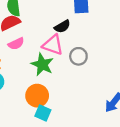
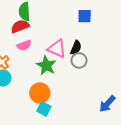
black semicircle: (62, 26) -> (76, 48), moved, turned -40

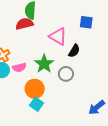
pink semicircle: (24, 45) -> (19, 67), moved
pink triangle: (57, 49) -> (58, 36), moved
gray circle: (79, 60) -> (66, 74), moved

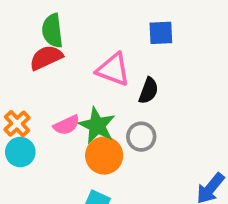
pink semicircle: (19, 67) -> (67, 125), moved
orange circle: (35, 89) -> (104, 156), moved

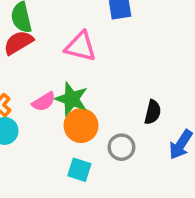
black semicircle: (149, 91) -> (153, 112), moved
gray circle: (141, 137) -> (121, 147), moved

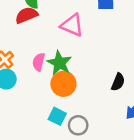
pink semicircle: (44, 102) -> (39, 62), turned 126
gray circle: (121, 147) -> (78, 125), moved

